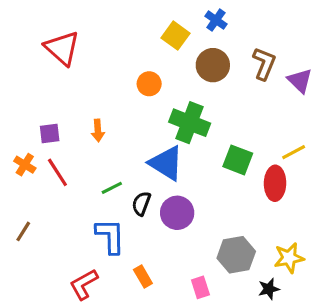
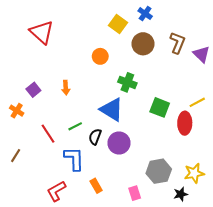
green cross: (190, 123) -> (127, 82), size x0.7
purple square: (50, 134) -> (33, 90), turned -32
red line: (57, 172) -> (48, 134), moved

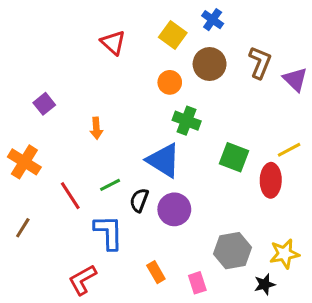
red triangle: (42, 32) -> (113, 43), moved, size x0.7
orange circle: (100, 56) -> (170, 82), moved
purple square: (33, 90) -> (44, 104), moved
orange cross: (17, 111) -> (24, 162), size x1.5
orange rectangle: (96, 186) -> (156, 272), moved

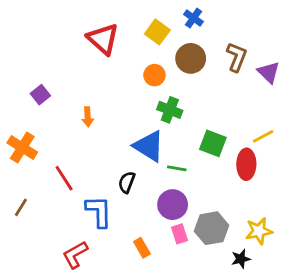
red triangle: (113, 43) -> (103, 39), size x1.4
green line: (110, 185) -> (177, 168), moved, turned 36
purple circle: (174, 209) -> (173, 205), moved
pink rectangle: (197, 283) -> (180, 234), moved

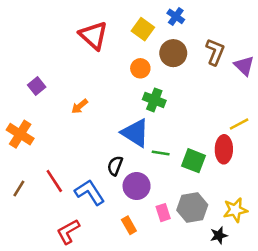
orange arrow: (88, 117) -> (80, 106), turned 54
green square: (213, 143) -> (193, 161), moved
red line: (64, 178) -> (54, 181), moved
purple circle: (173, 205) -> (137, 186), moved
blue L-shape: (99, 212) -> (90, 192), turned -32

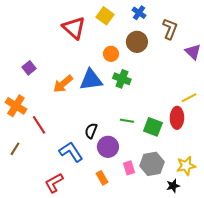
yellow square: (143, 29) -> (105, 16), moved
brown L-shape: (215, 52) -> (170, 29), moved
orange arrow: (80, 106) -> (63, 84), size x1.5
blue triangle: (135, 133) -> (91, 80), moved, turned -40
red line: (54, 181) -> (39, 125), moved

